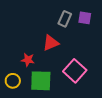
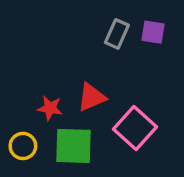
red triangle: (51, 43) -> (92, 97), moved

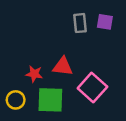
gray rectangle: (117, 34) -> (80, 23), turned -30
red triangle: (92, 97) -> (63, 66), turned 30

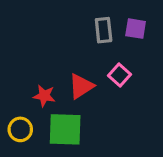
red triangle: (63, 66) -> (81, 86), turned -40
pink square: (92, 88) -> (120, 75), moved, size x0.6

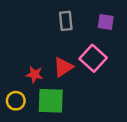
gray rectangle: (104, 30) -> (66, 21), moved
pink square: (120, 75) -> (93, 58), size x1.5

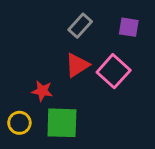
gray rectangle: (66, 21) -> (80, 26), turned 48
red triangle: (63, 67) -> (77, 65), moved

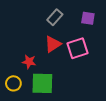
pink square: (114, 71) -> (78, 48), turned 30

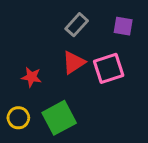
red star: (29, 62) -> (31, 77), moved
green square: (42, 83) -> (59, 118), turned -30

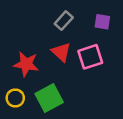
red triangle: (74, 62) -> (61, 52), turned -45
red star: (31, 77) -> (26, 64), size x1.5

